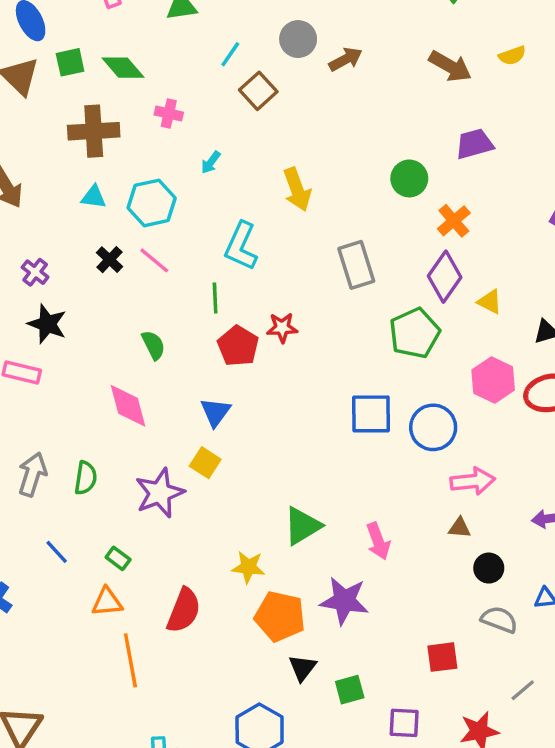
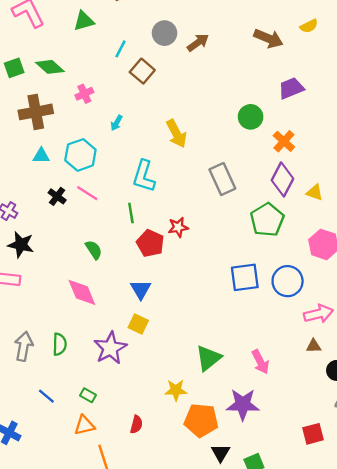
pink cross: (169, 114) -> (84, 94), turned -30
red semicircle: (184, 610) -> (136, 424), size x0.6

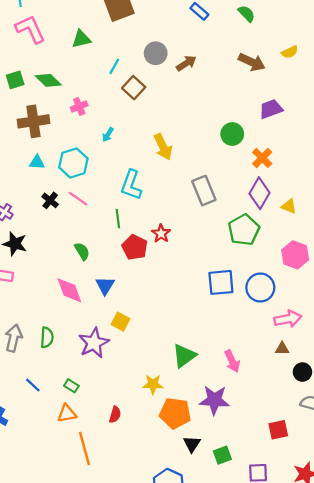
red star: (178, 227) -> (161, 234), turned -30
blue triangle: (141, 289) -> (105, 286), moved

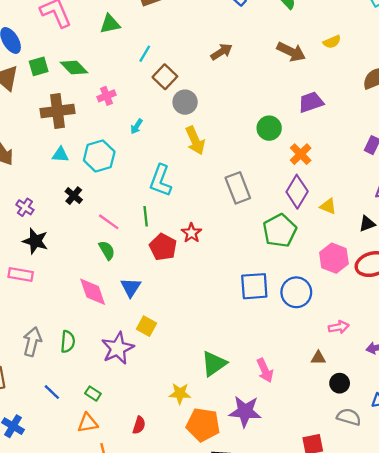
gray circle: (156, 53) -> (185, 102), moved
pink line: (78, 199) -> (109, 222), moved
pink arrow: (288, 319) -> (339, 327), moved, size x0.7

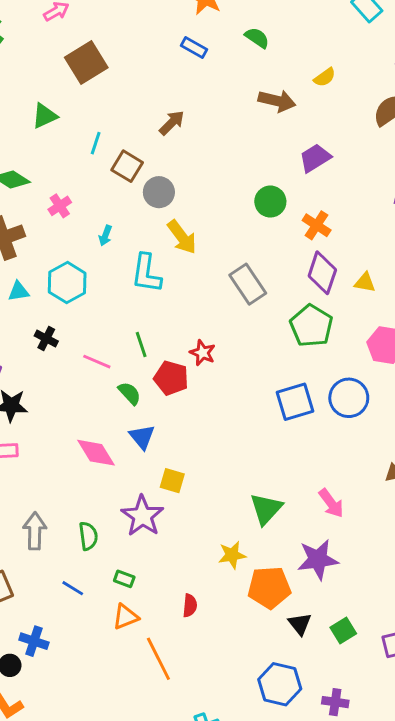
brown arrow: (221, 52) -> (172, 123), moved
cyan L-shape: (161, 181) -> (146, 273), moved
green semicircle: (107, 250) -> (130, 393), moved
green semicircle: (68, 342) -> (88, 536), moved

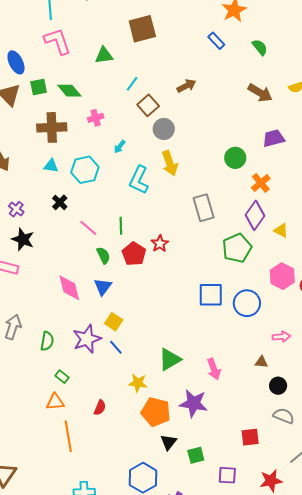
blue line: (73, 588) -> (116, 347), moved

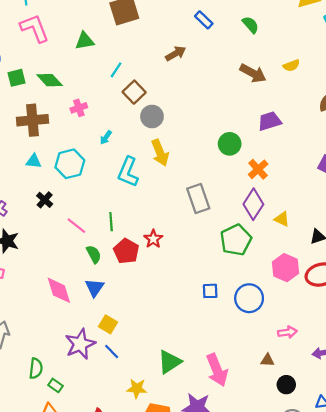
brown arrow: (186, 86) -> (176, 53), moved
blue square: (211, 295) -> (210, 291), size x0.6
green semicircle: (47, 341) -> (36, 368), moved
pink arrow: (214, 369) -> (217, 370), size x1.4

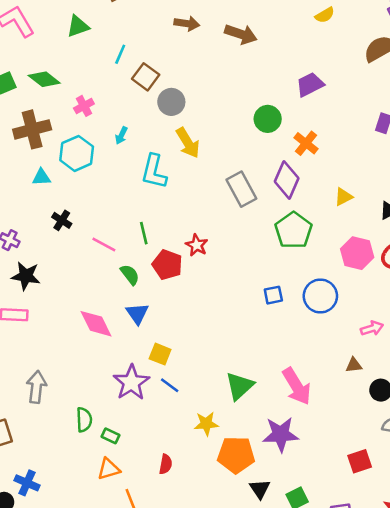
brown arrow: (176, 53) -> (187, 23), turned 48
brown arrow: (253, 73) -> (241, 34), moved
cyan hexagon: (70, 164) -> (77, 153), moved
purple diamond: (253, 204) -> (287, 180), moved
yellow triangle: (282, 219) -> (344, 197), turned -42

